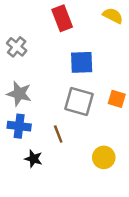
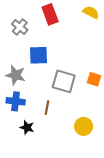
gray cross: (17, 47) -> (20, 27), moved
blue square: (82, 62) -> (39, 55), moved
brown line: (58, 134) -> (47, 108), turned 32

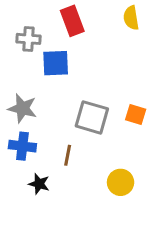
yellow semicircle: (91, 12) -> (131, 18), turned -126
gray cross: (20, 27) -> (28, 39), turned -35
blue square: (39, 55) -> (56, 63), moved

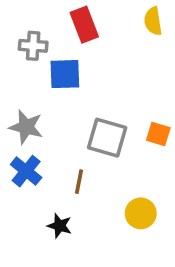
blue cross: (22, 146) -> (26, 171), turned 32
black star: (39, 184) -> (60, 226), moved

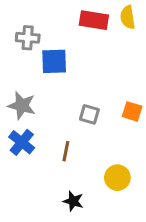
red rectangle: (84, 25) -> (94, 20), moved, turned -60
gray square: (107, 138) -> (89, 114), size x0.6
black star: (60, 226) -> (73, 201), moved

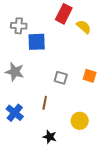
yellow semicircle: (128, 17) -> (84, 27), moved, turned 140
red rectangle: (94, 20) -> (64, 14), turned -72
blue cross: (22, 142) -> (15, 113), moved

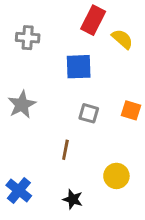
blue square: (37, 42) -> (79, 67), moved
gray star: (15, 72) -> (22, 105), turned 30
blue cross: (15, 113) -> (19, 191), moved

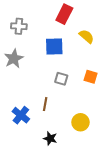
yellow semicircle: (122, 39) -> (87, 36), moved
gray star: (22, 105) -> (14, 59), moved
blue cross: (19, 191) -> (21, 115), moved

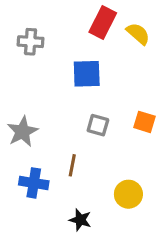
yellow semicircle: (87, 36) -> (138, 34), moved
gray star: (14, 59) -> (22, 132), moved
blue cross: (21, 115) -> (34, 183), turned -30

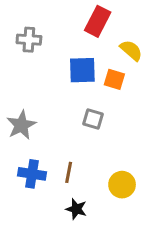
yellow semicircle: (138, 34) -> (131, 50), moved
orange square: (144, 122) -> (114, 79), moved
brown line: (72, 165) -> (69, 172), moved

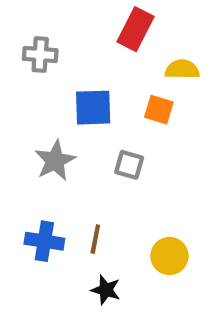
yellow semicircle: (131, 50) -> (182, 69), turned -40
blue square: (82, 70) -> (93, 108), moved
gray star: (21, 125) -> (55, 161), moved

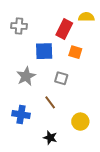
red rectangle: (136, 29) -> (64, 29), moved
yellow semicircle: (182, 69) -> (86, 17), moved
brown line: (95, 239) -> (50, 102), moved, turned -48

